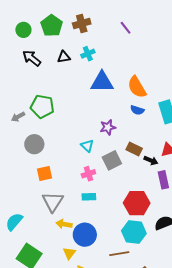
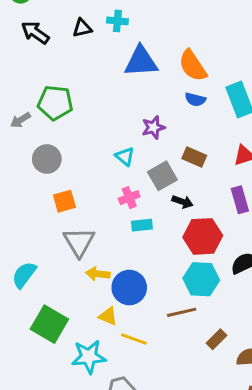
cyan cross: (88, 54) -> (117, 21), turned 32
black arrow: (151, 160) -> (182, 202), moved
cyan rectangle: (89, 197) -> (142, 225), moved
yellow triangle: (69, 253) -> (108, 316), turned -40

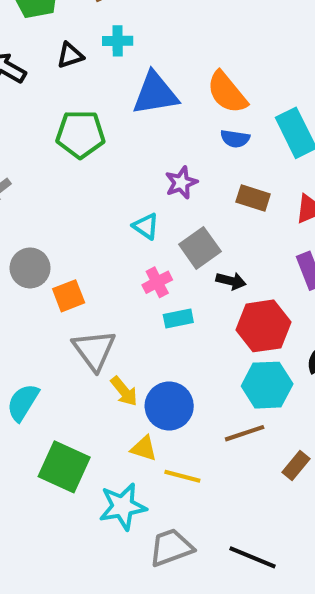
green pentagon: (55, 103) -> (80, 134), moved
brown rectangle: (194, 157) -> (253, 198), moved
gray circle: (47, 159) -> (30, 268), moved
yellow arrow: (98, 274) -> (124, 391), turned -130

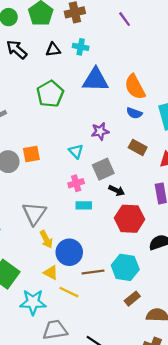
green pentagon: (80, 134) -> (50, 94), turned 30
orange square: (69, 296) -> (31, 154), moved
cyan hexagon: (267, 385) -> (125, 267), moved
brown line: (245, 433) -> (93, 272), moved

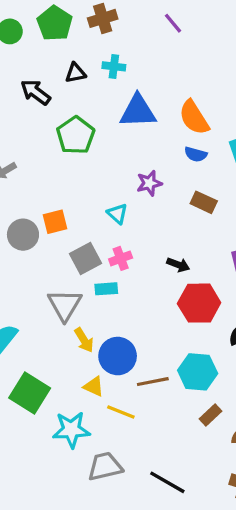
black arrow: (17, 49) -> (36, 92), moved
gray square: (103, 169) -> (85, 258), moved
cyan rectangle: (84, 205) -> (106, 289), moved

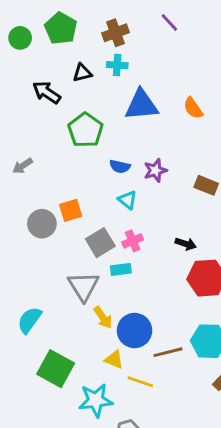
brown cross: (103, 18) -> (115, 33), moved
orange semicircle: (194, 118) -> (193, 108), size x0.7
blue semicircle: (196, 154) -> (120, 166), moved

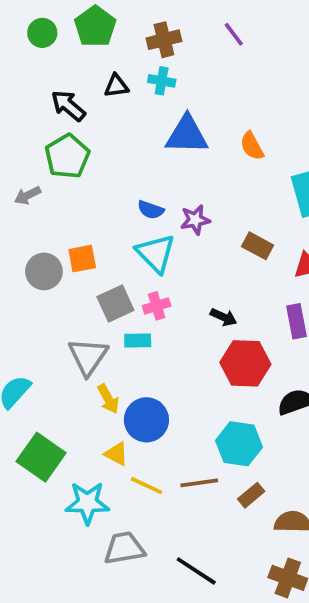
green pentagon: (85, 130) -> (67, 156), moved
cyan triangle: (127, 200) -> (156, 253), size x1.6
brown line: (168, 352) -> (199, 483), moved

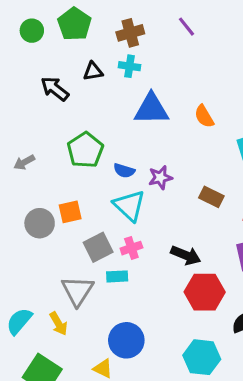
green pentagon: (67, 156) -> (85, 150), moved
black arrow: (224, 317) -> (186, 255), size x1.4
yellow arrow: (108, 399) -> (59, 324), moved

